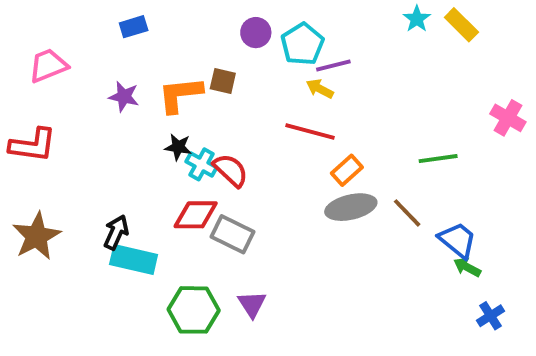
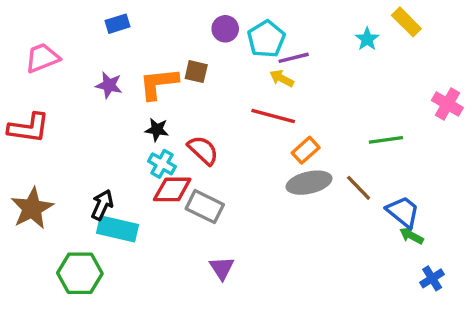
cyan star: (417, 19) -> (367, 39), moved
cyan cross: (201, 164) -> (162, 164), moved
green hexagon: (194, 310) -> (80, 273), moved

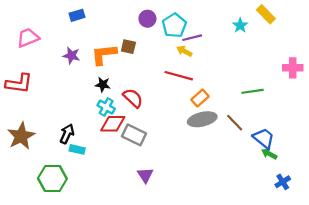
pink cross: (447, 104) -> (293, 68), turned -30
cyan rectangle: (118, 229) -> (77, 149), size x0.6

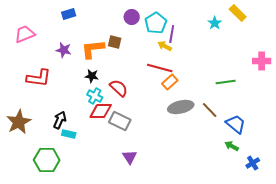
purple line: (192, 38) -> (172, 34), turned -66
red L-shape: (19, 84) -> (39, 78), moved
orange rectangle: (200, 98) -> (170, 82), moved
green arrow: (269, 154) -> (232, 146), moved

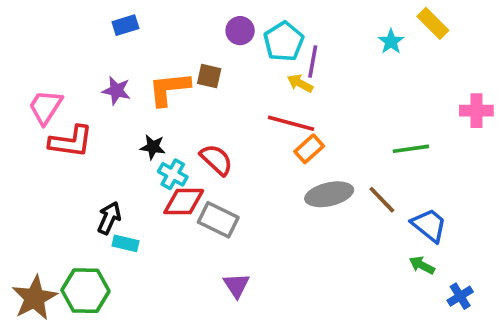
pink trapezoid: (25, 34) -> (45, 107), moved, turned -35
black star: (92, 76) -> (153, 147), moved
brown star: (19, 122) -> (35, 298), moved

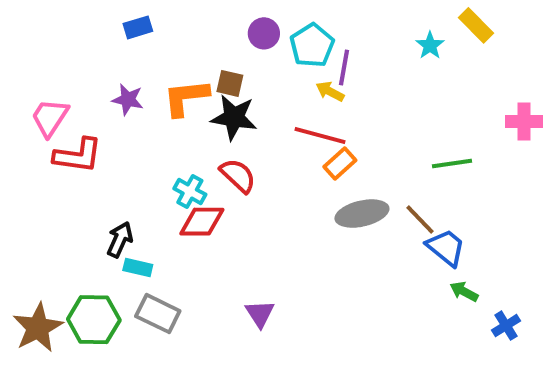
black star: (153, 147) -> (234, 117), moved, size x1.6
gray rectangle: (218, 220) -> (158, 314), moved
blue trapezoid: (429, 225) -> (446, 248), moved

